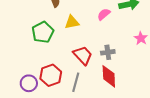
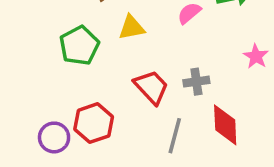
red diamond: (109, 76) -> (225, 125), moved
gray line: (76, 82) -> (175, 136), moved

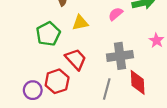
gray cross: (196, 82) -> (120, 56), size x1.6
red trapezoid: (151, 87) -> (76, 59), moved

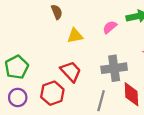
green pentagon: (48, 34) -> (17, 67), moved
purple circle: (33, 90) -> (18, 97), moved

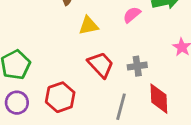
gray cross: (114, 68) -> (137, 66), size x0.6
red trapezoid: (71, 71) -> (101, 65), moved

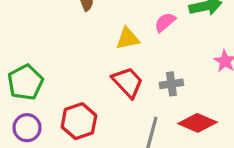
yellow triangle: (89, 26) -> (128, 38), moved
red diamond: (159, 99) -> (197, 123), turned -64

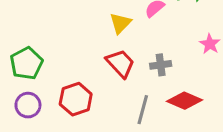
yellow triangle: (128, 38) -> (120, 23), turned -35

